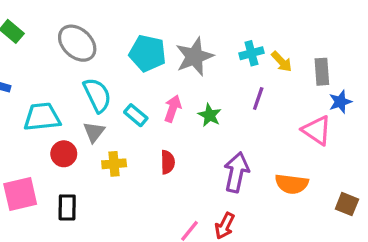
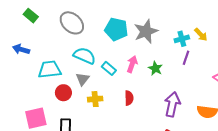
cyan cross: (251, 53) -> (182, 39), moved
cyan semicircle: (97, 95) -> (85, 56), turned -40

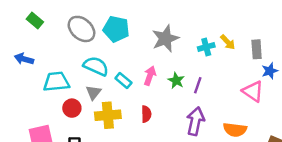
cyan pentagon: (116, 29) -> (116, 29), moved
purple line: (186, 58) -> (198, 85), moved
yellow cross: (95, 99) -> (108, 115), size x1.5

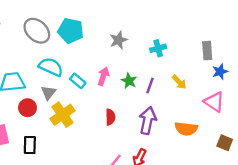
gray star: (165, 39) -> (118, 40), size x0.7
yellow arrow: (228, 42) -> (179, 82), moved
pink triangle: (253, 91) -> (214, 102), moved
red semicircle: (146, 114) -> (110, 117), moved
yellow cross: (108, 115) -> (63, 115), turned -30

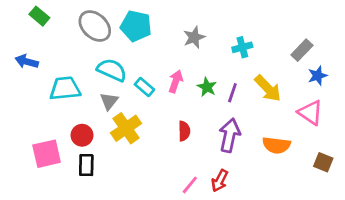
gray rectangle: (207, 51) -> (302, 50), turned 48
yellow arrow: (179, 82) -> (268, 88), size x1.5
red circle: (28, 108) -> (82, 135), moved

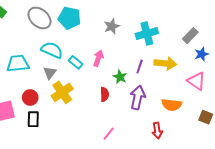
cyan cross: (242, 47) -> (147, 33), size x1.5
green star: (207, 87) -> (120, 77), moved
yellow arrow: (268, 88) -> (165, 63), turned -40
red arrow: (220, 181) -> (157, 131), moved, turned -35

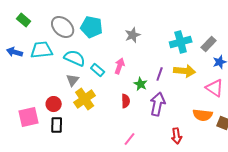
cyan cross: (147, 33) -> (181, 42), moved
cyan trapezoid: (18, 63) -> (42, 50), moved
orange semicircle: (172, 105) -> (203, 115), moved

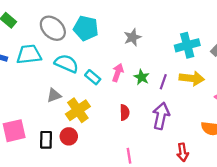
gray triangle: (73, 80) -> (54, 95), moved, turned 32
green star: (141, 84) -> (142, 77), moved
red circle: (54, 104) -> (69, 136), moved
pink line: (130, 139) -> (129, 156), turned -48

